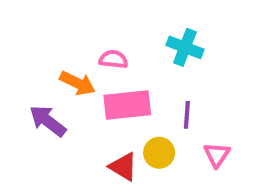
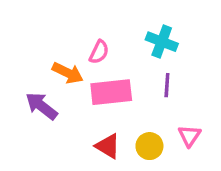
pink semicircle: (113, 59) -> (99, 52), turned 110
purple line: (187, 115) -> (167, 85), moved
yellow circle: (159, 153) -> (149, 146), moved

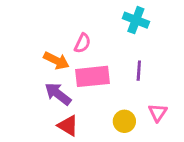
cyan cross: (162, 42) -> (136, 20), moved
purple arrow: (42, 106) -> (58, 94), moved
red triangle: (108, 146) -> (68, 126), moved

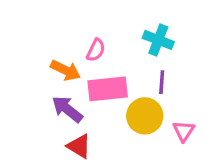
cyan cross: (136, 20) -> (158, 40), moved
yellow circle: (124, 121) -> (145, 116), moved, size x1.4

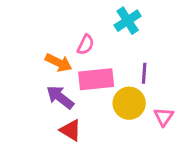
cyan cross: (158, 40) -> (128, 21), moved, turned 36

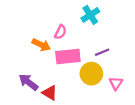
purple line: (144, 73) -> (102, 52), turned 64
purple arrow: (60, 97) -> (28, 82), moved

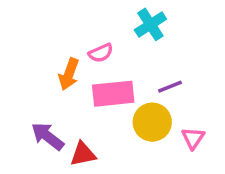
pink semicircle: (60, 32) -> (101, 53), turned 40
orange arrow: (41, 45) -> (69, 74), turned 84
red triangle: (50, 93) -> (83, 154), turned -42

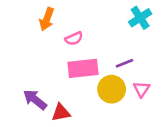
cyan cross: (150, 24) -> (140, 18), moved
orange arrow: (69, 74) -> (47, 19), moved
pink triangle: (193, 138) -> (141, 89), moved

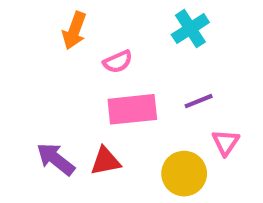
cyan cross: (140, 18) -> (190, 29), moved
yellow circle: (112, 89) -> (184, 174), moved
red triangle: (61, 113) -> (105, 161), moved

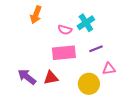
cyan cross: (190, 29) -> (86, 23), moved
pink semicircle: (118, 62) -> (65, 30), moved, turned 40
pink triangle: (226, 142) -> (109, 69), turned 48

